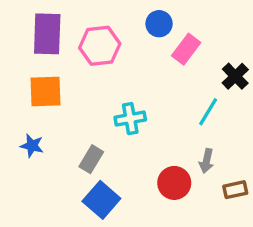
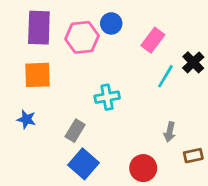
blue circle: (159, 24) -> (111, 23), moved
cyan line: (208, 112) -> (165, 76), moved
red circle: (174, 183) -> (143, 168), moved

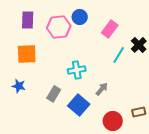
purple rectangle: (39, 28) -> (28, 20), size x0.7
gray arrow: (170, 132) -> (102, 89), moved, turned -152
blue square: (83, 164) -> (79, 105), moved
red circle: (143, 168) -> (113, 121), moved

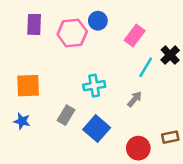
orange square: (27, 54) -> (28, 86), moved
blue star: (19, 86) -> (22, 121), moved
gray arrow: (102, 89) -> (135, 99), moved

